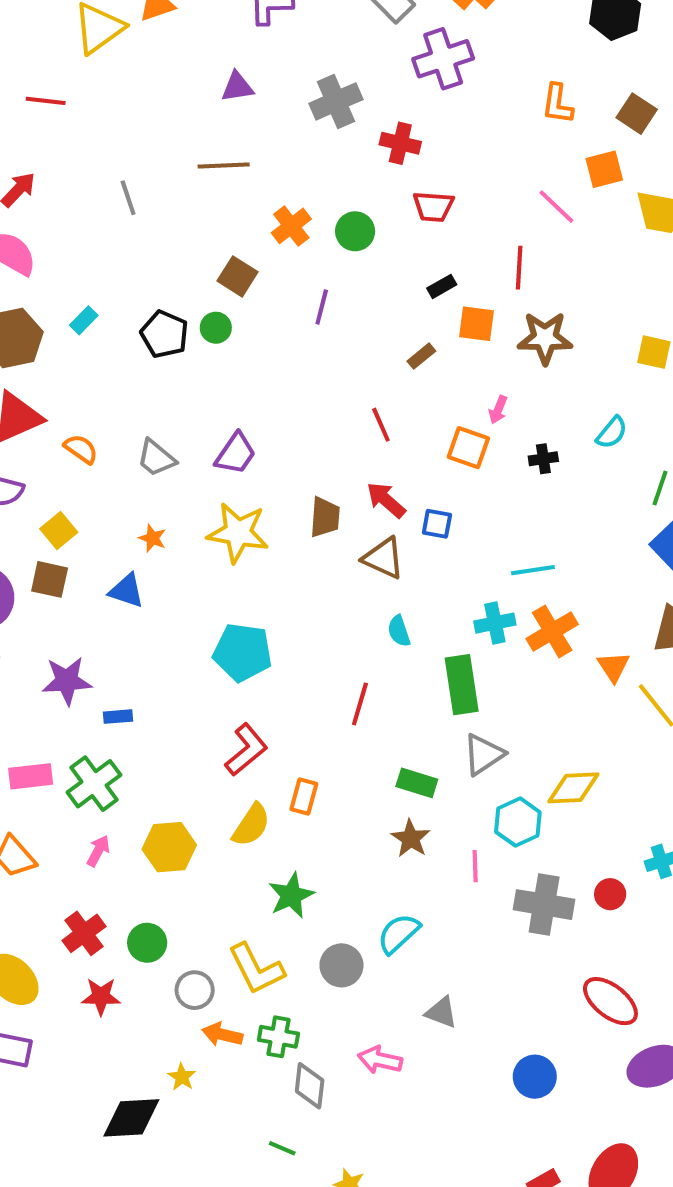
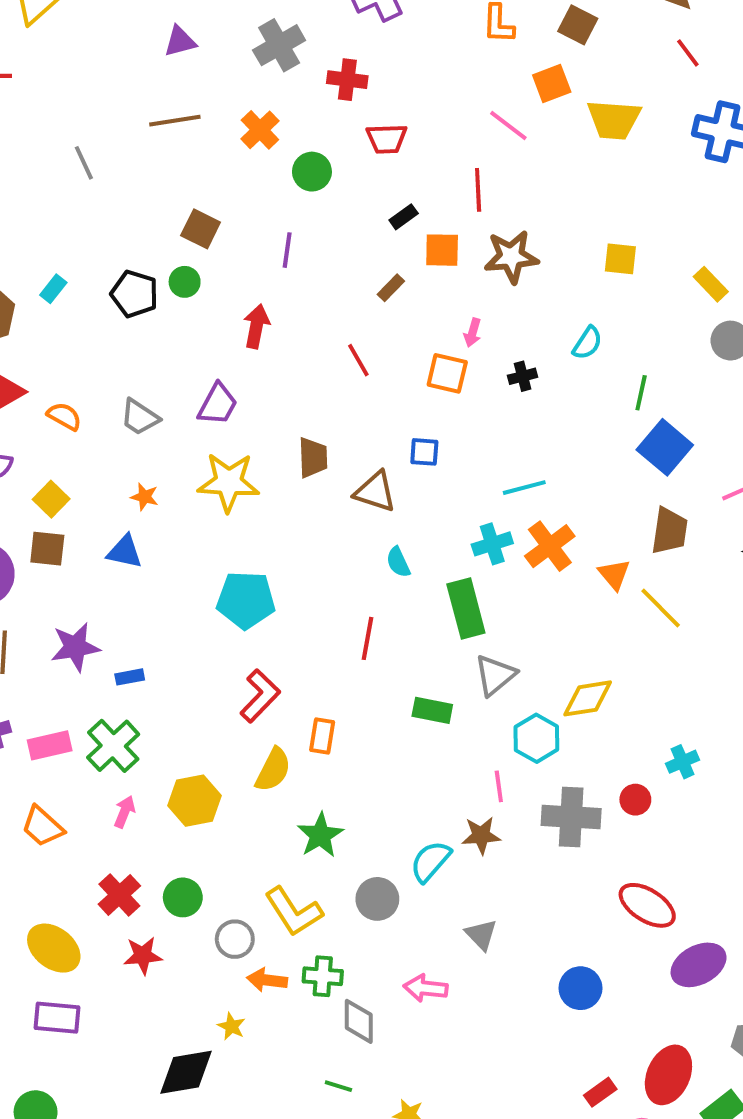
orange cross: (291, 226) -> (260, 130), moved
red arrow: (386, 500) -> (256, 326), moved, turned 66
brown star: (411, 838) -> (481, 835), moved, turned -30
gray triangle: (441, 1012) -> (481, 935), turned 32

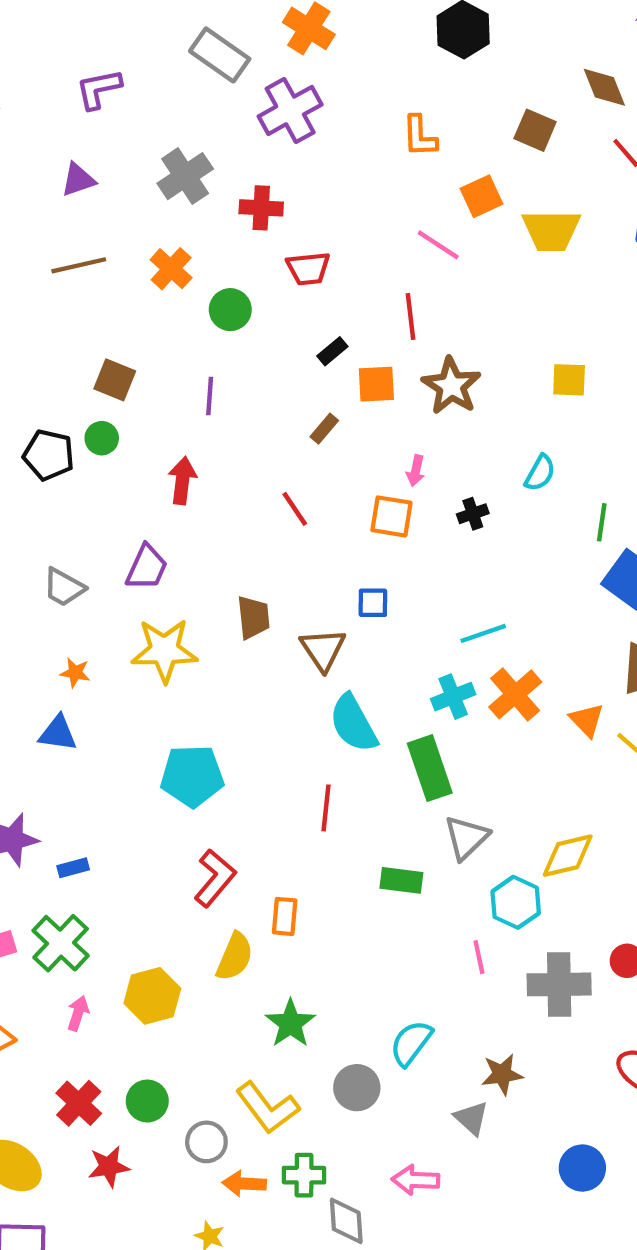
brown square: (578, 25) -> (535, 130), moved
brown star: (511, 257) -> (451, 386), turned -30
brown triangle: (375, 492) -> (323, 649), turned 42
cyan semicircle: (398, 562) -> (353, 723), size x1.8
brown star: (481, 835) -> (502, 1074), moved

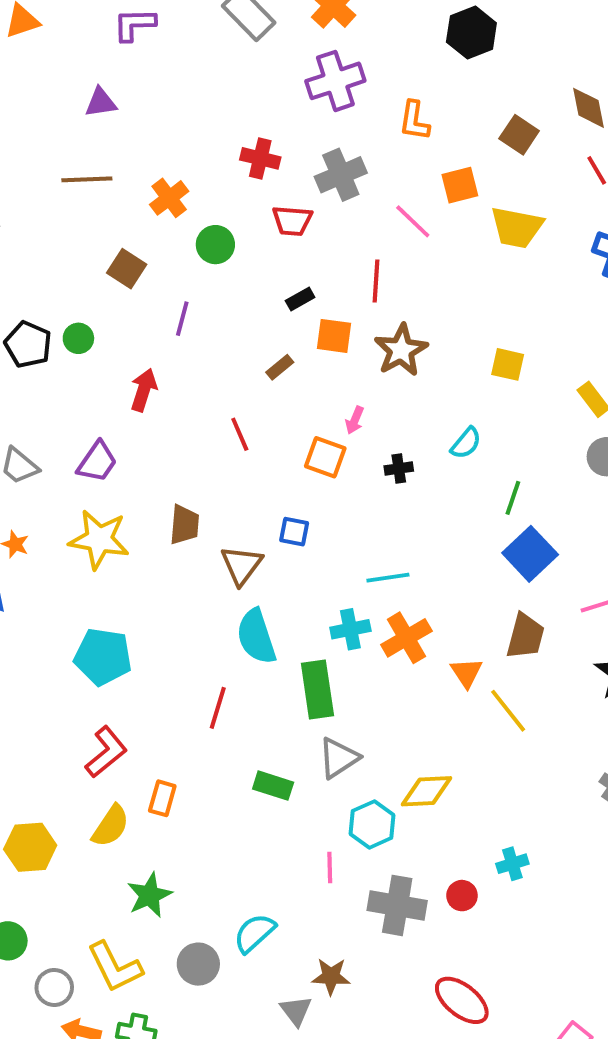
purple cross: (290, 110) -> (335, 81), moved
gray cross: (185, 176) -> (341, 175), moved
brown square: (115, 380) -> (127, 269), moved

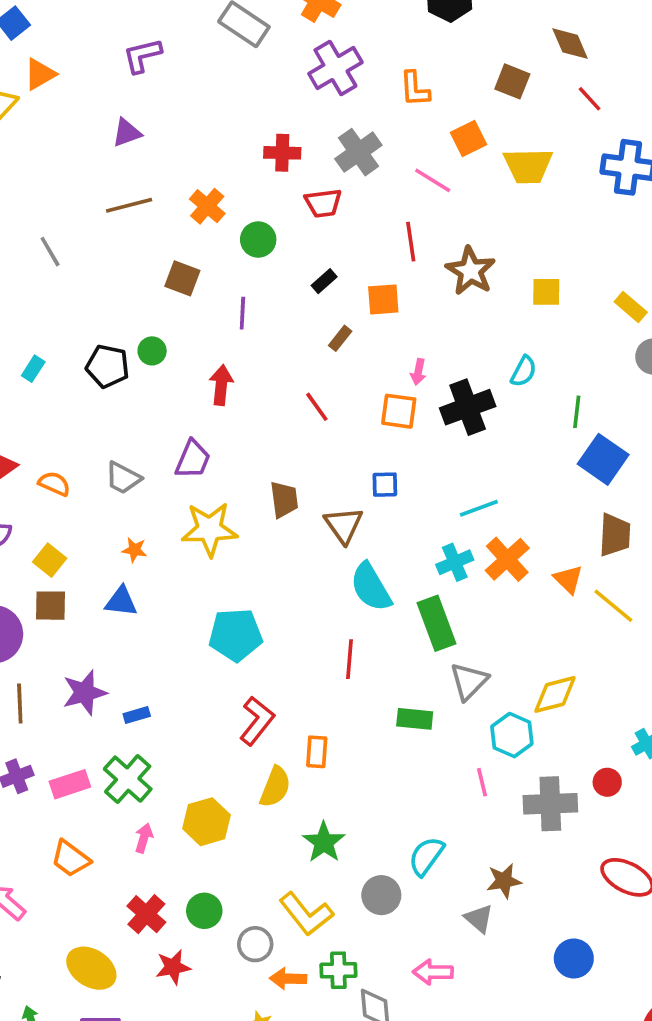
black rectangle: (300, 299) -> (324, 281), moved
brown star: (401, 350) -> (471, 271), moved
black cross: (399, 468) -> (468, 407), size x2.0

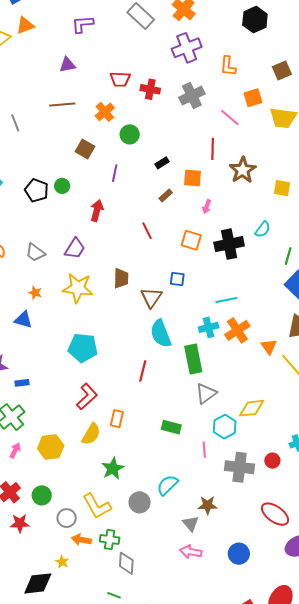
brown square: (512, 81) -> (282, 71), turned 36
red trapezoid: (323, 203) -> (120, 79), moved
pink arrow: (418, 372) -> (207, 207), moved
green rectangle: (415, 719) -> (171, 427), moved
pink arrow: (433, 972) -> (191, 552), moved

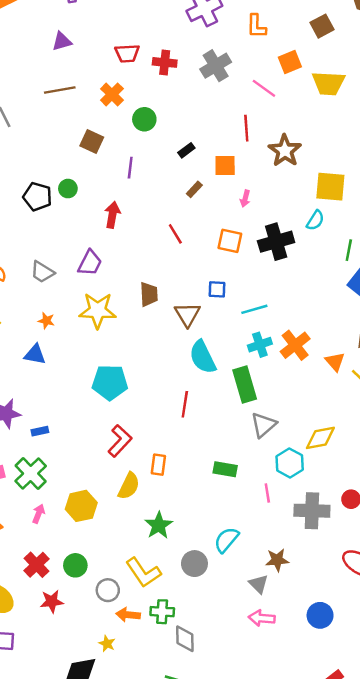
yellow square: (282, 188) -> (330, 187), moved, size x1.5
cyan line: (226, 300) -> (254, 309), moved

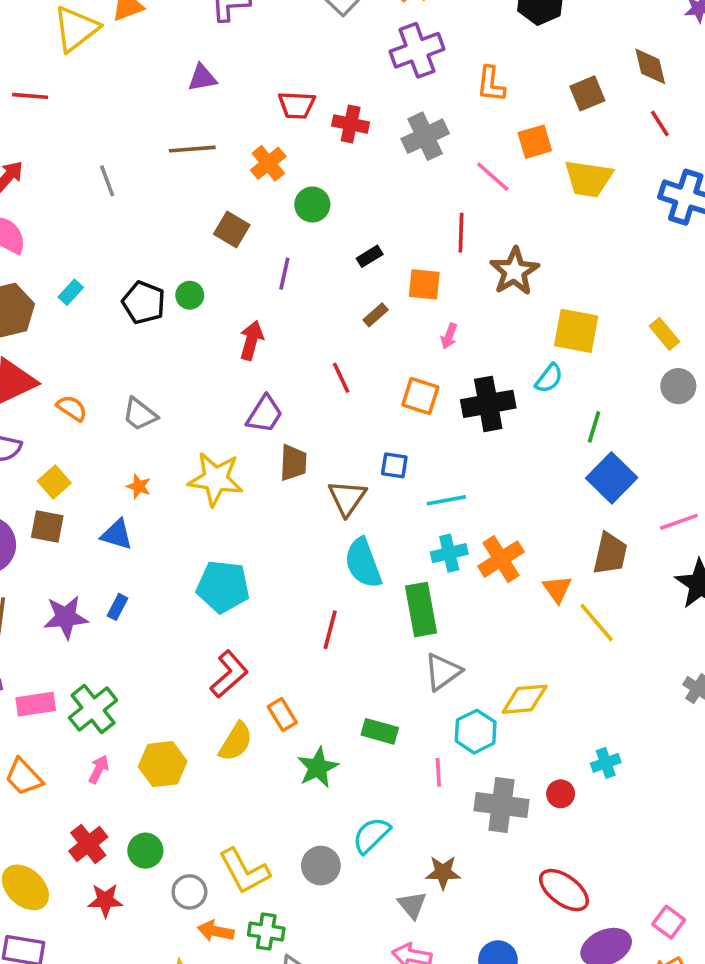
purple trapezoid: (90, 263) -> (265, 414), moved
blue rectangle: (40, 431) -> (118, 607), moved, turned -56
orange rectangle: (158, 465) -> (282, 715), turned -45
green star: (159, 525) -> (318, 768), moved

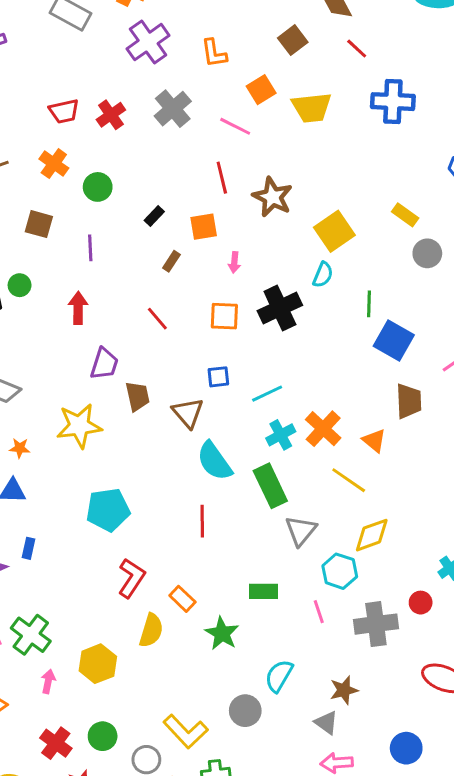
red cross: (351, 124) -> (111, 115), turned -32
yellow square: (576, 331) -> (334, 231), turned -30
yellow line: (597, 623) -> (349, 480), moved

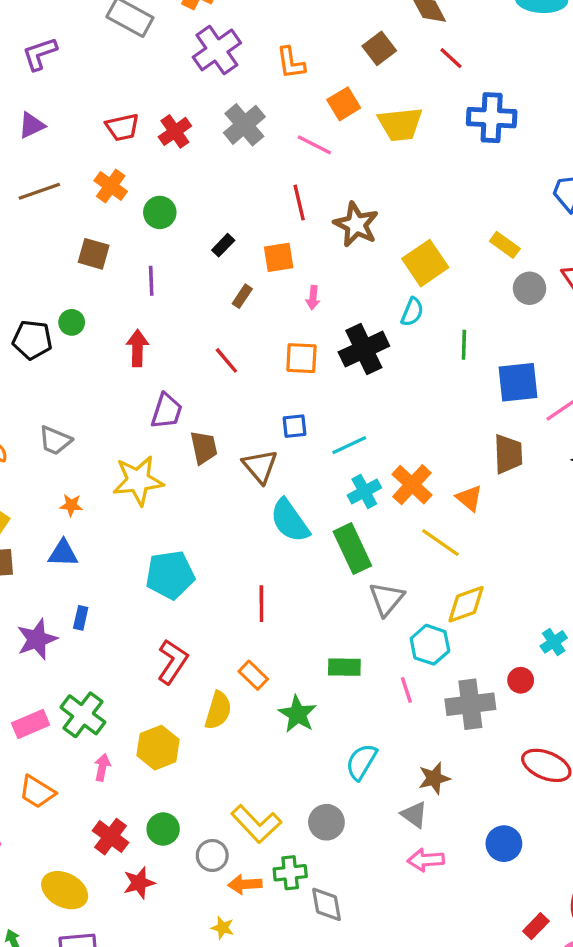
blue square: (394, 340) -> (518, 382), moved, turned -36
red line: (202, 521) -> (261, 604), moved
red L-shape: (132, 578) -> (173, 662), moved
gray circle: (245, 711) -> (326, 822), moved

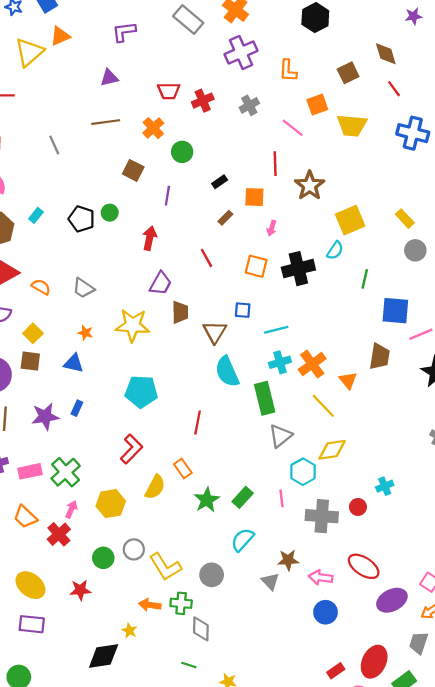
gray cross: (244, 125) -> (249, 105), size x0.7
green rectangle: (344, 667) -> (243, 497), moved, turned -60
red cross: (111, 837) -> (59, 534), moved
gray circle: (212, 855) -> (134, 549), moved
pink arrow: (426, 860) -> (321, 577), moved

